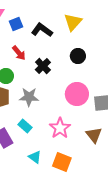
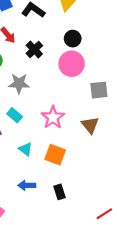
pink circle: (77, 94) -> (72, 64), moved

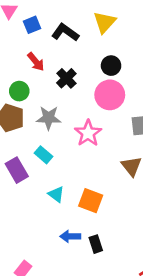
pink star: (53, 117) -> (88, 133), moved
blue arrow: (27, 185) -> (70, 236), moved

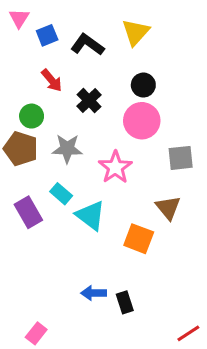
cyan triangle: (56, 194) -> (91, 215), moved, size x1.5
orange square: (91, 201) -> (139, 239), moved

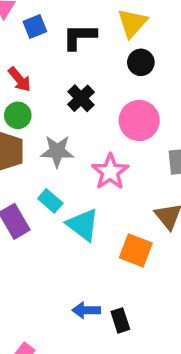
black L-shape: (87, 45) -> (79, 37), turned -36
red arrow: (52, 80) -> (20, 79), moved
black circle: (143, 85) -> (141, 62), moved

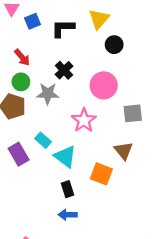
black circle: (141, 62) -> (114, 45), moved
gray star: (57, 151) -> (48, 94), moved
black rectangle: (120, 320) -> (68, 189), moved

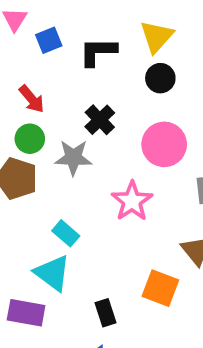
black circle: (114, 45) -> (160, 78), moved
purple rectangle: (19, 154) -> (26, 313), moved, turned -50
cyan triangle: (65, 156) -> (53, 273), moved

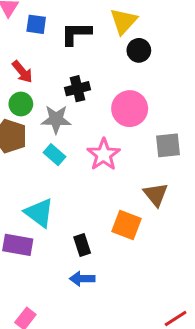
blue square: (49, 40) -> (36, 24), turned 30
black circle: (160, 78) -> (139, 50), moved
black cross: (100, 120) -> (78, 89), turned 30
cyan rectangle: (66, 233) -> (55, 155), moved

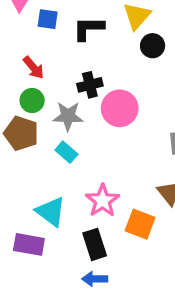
pink circle: (130, 109) -> (120, 108), moved
pink star: (104, 155) -> (102, 201), moved
black rectangle: (82, 245) -> (95, 244), size x1.4

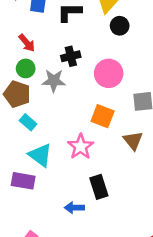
pink circle: (120, 108) -> (109, 73), moved
cyan rectangle: (66, 152) -> (28, 122), moved
orange square: (140, 224) -> (103, 116), moved
black rectangle: (95, 244) -> (99, 187), moved

